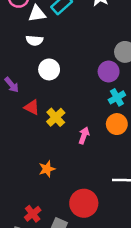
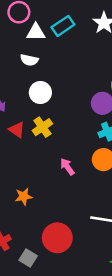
yellow cross: (56, 117) -> (42, 127), moved
pink arrow: (84, 135) -> (67, 167), turned -63

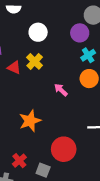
white circle: (40, 93) -> (38, 32), moved
orange star: (24, 196) -> (30, 121), size x1.5

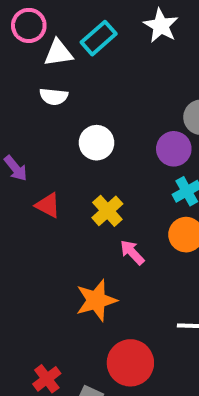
yellow cross: (35, 61) -> (107, 211), moved
orange star: (30, 121) -> (96, 300), moved

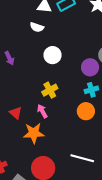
red triangle: (48, 205) -> (16, 113), moved
pink arrow: (132, 252) -> (42, 111), moved

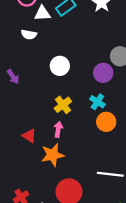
white semicircle: (37, 27) -> (29, 34), moved
cyan cross: (91, 90) -> (97, 102), moved, turned -32
pink arrow: (42, 111) -> (58, 129), turned 48

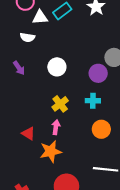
purple arrow: (13, 77) -> (19, 68), moved
cyan cross: (97, 102) -> (93, 101), turned -32
orange circle: (106, 122) -> (101, 129), moved

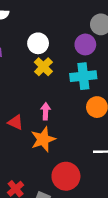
cyan cross: (93, 101) -> (83, 76), size x1.5
yellow cross: (60, 104) -> (43, 67), moved

